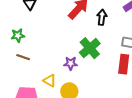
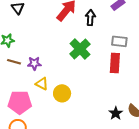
purple star: (71, 63) -> (34, 63), moved

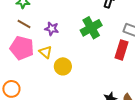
purple star: (34, 63) -> (52, 29), moved
pink pentagon: (20, 102) -> (22, 48), moved

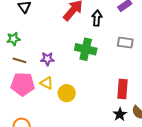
green cross: (91, 28) -> (86, 49), turned -35
red rectangle: (122, 50) -> (123, 89), moved

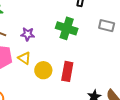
red rectangle: (123, 89) -> (67, 71), moved

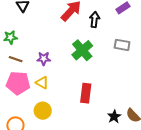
green cross: (67, 28) -> (82, 50), turned 35
yellow circle: (43, 70) -> (43, 111), moved

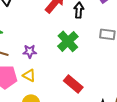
red rectangle: (86, 93) -> (73, 84), turned -54

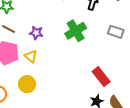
red rectangle: (73, 84) -> (101, 77), moved

